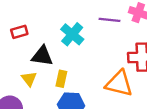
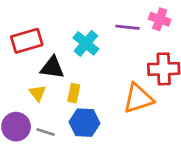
red rectangle: (19, 32) -> (27, 41), size x1.6
orange triangle: (119, 84) -> (138, 98), turned -32

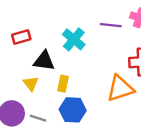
red rectangle: (27, 41) -> (21, 37), size x0.7

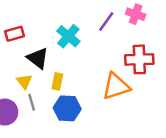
purple line: (111, 25) -> (106, 22), turned -60
black triangle: (44, 61) -> (38, 58), turned 30
gray line: (38, 118) -> (32, 102), moved, turned 56

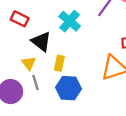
red rectangle: (15, 34) -> (20, 19), turned 42

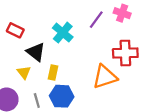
gray line: (36, 82) -> (37, 101), moved

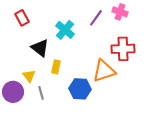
red rectangle: (15, 30) -> (22, 18), moved, turned 35
yellow triangle: (24, 72) -> (29, 76), moved
blue hexagon: (62, 96) -> (80, 89), moved

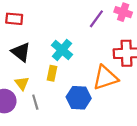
red rectangle: (22, 18) -> (14, 19), turned -56
cyan cross: (65, 30) -> (62, 50), moved
black triangle: (40, 48) -> (21, 52), moved

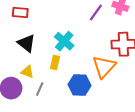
orange triangle: (105, 78) -> (104, 67), turned -30
yellow triangle: (22, 83) -> (27, 72), turned -32
gray line: (35, 102) -> (40, 89), turned 40

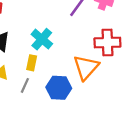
gray line: (40, 89) -> (25, 85), moved

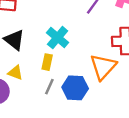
gray line: (25, 85) -> (49, 87), moved

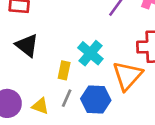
cyan cross: (58, 38) -> (90, 53), moved
yellow triangle: (15, 73) -> (40, 106), moved

